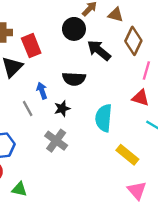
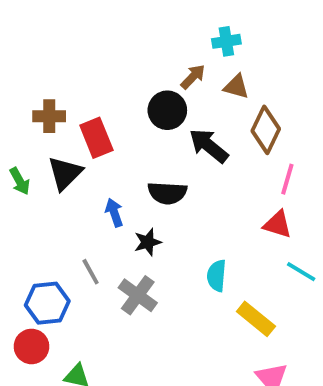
gray line: (28, 109) -> (91, 272), moved
cyan semicircle: (104, 118) -> (217, 276), moved, size x0.7

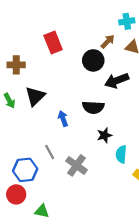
brown cross: (49, 116) -> (16, 65), moved
red rectangle: (96, 138) -> (53, 43), moved
black arrow: (209, 146) -> (117, 81), turned -60
black star: (148, 242) -> (104, 135), moved

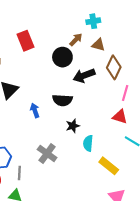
gray line: (50, 152) -> (19, 173), moved, turned 32

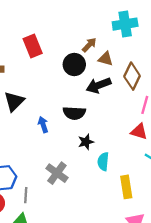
cyan cross: (93, 21) -> (125, 24), moved, size x1.5
brown triangle: (98, 45) -> (105, 59), moved
yellow rectangle: (109, 166) -> (126, 187), turned 42

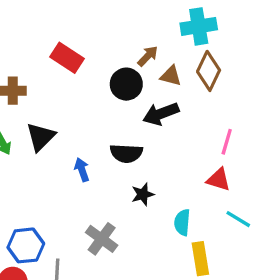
red rectangle: (33, 46) -> (67, 58), turned -35
brown diamond: (132, 76) -> (209, 71), moved
cyan semicircle: (103, 162) -> (182, 222), moved

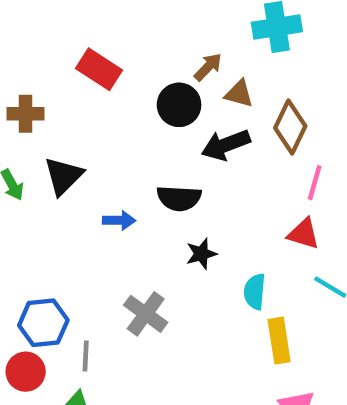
brown diamond: (209, 71) -> (290, 127), moved
blue arrow: (82, 170) -> (119, 220), turned 110

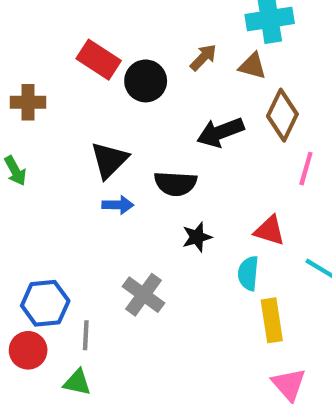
brown triangle: (239, 94) -> (253, 66), moved
black circle: (179, 105) -> (146, 81), moved
black triangle: (63, 176) -> (109, 160), moved
red triangle: (304, 234) -> (270, 231), moved

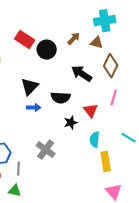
black arrow: (220, 132) -> (82, 74), turned 55
pink line: (306, 169) -> (114, 98), moved
red triangle: (270, 231) -> (91, 111), moved, turned 35

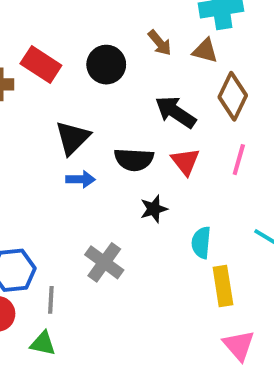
brown arrow: (74, 39) -> (160, 43), turned 96
red rectangle: (25, 40) -> (41, 65), moved
red triangle: (91, 111) -> (185, 161), moved

